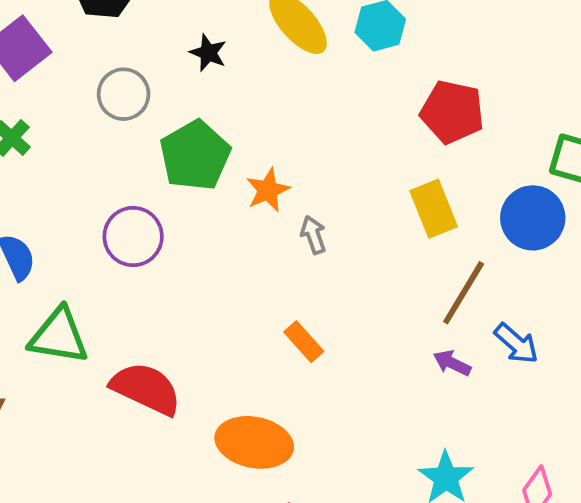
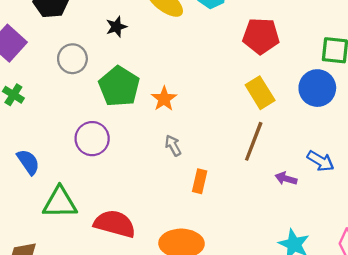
black star: (208, 53) -> (116, 27), turned -30
gray arrow: (313, 235) -> (173, 146), moved
brown line: (464, 293) -> (254, 141), moved
orange rectangle: (304, 342) -> (200, 181), turned 65

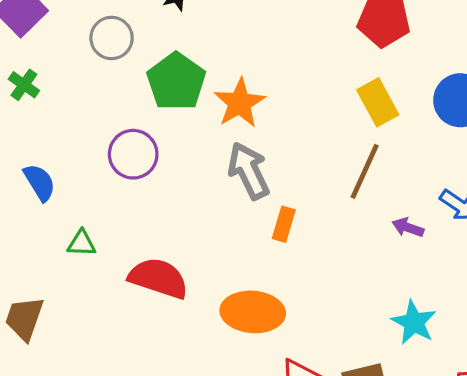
orange star: (164, 99) -> (240, 103), size x1.4
gray arrow: (173, 146) -> (249, 171), size x1.8
green triangle: (60, 203) -> (82, 243), size x0.6

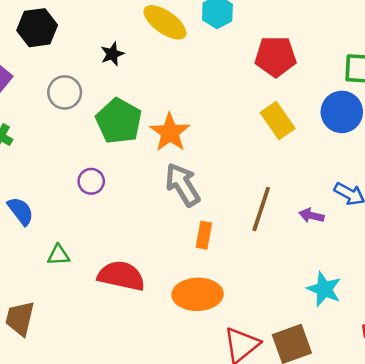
purple circle: (133, 154) -> (91, 181), size x0.7
brown line: (365, 171) -> (261, 209), moved
orange rectangle: (284, 224) -> (204, 235), moved

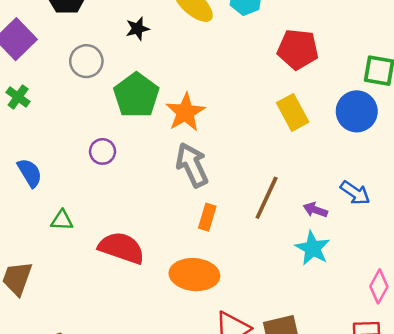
cyan star: (324, 289) -> (313, 248), moved

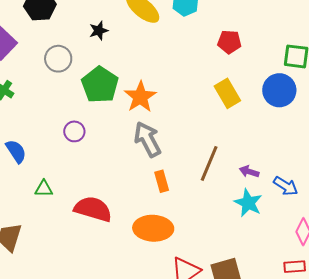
red pentagon: (298, 49) -> (229, 42), size x0.7
blue arrow: (355, 193) -> (286, 186), moved
orange rectangle: (207, 217) -> (162, 181), turned -30

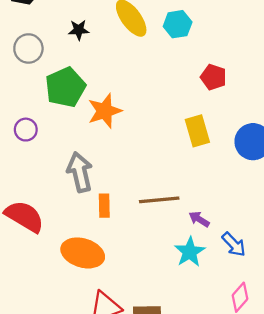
gray arrow: (147, 139) -> (80, 172), moved
brown line: (209, 163) -> (159, 200), turned 48

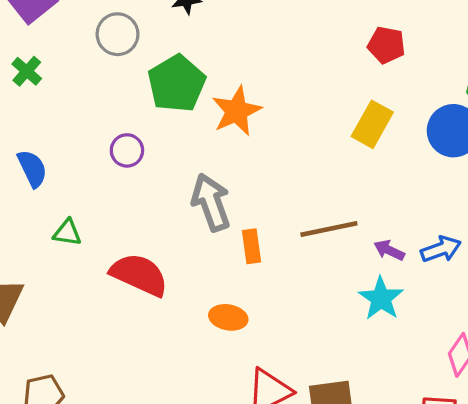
yellow rectangle: (197, 131) -> (372, 124), turned 52
blue arrow: (234, 244) -> (441, 249), moved, turned -60
orange ellipse: (83, 253) -> (228, 317), size x0.6

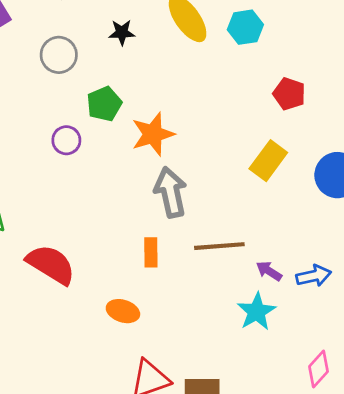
green pentagon: (177, 84) -> (104, 104), size x0.7
purple circle: (127, 150) -> (66, 140), moved
gray arrow: (211, 202) -> (171, 192), moved

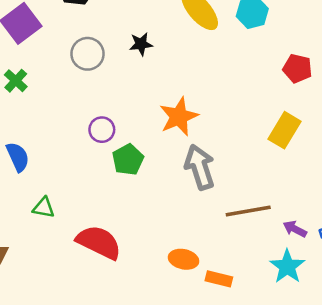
black star: (122, 32) -> (141, 44), moved
green pentagon: (104, 104) -> (128, 160), moved
orange rectangle: (151, 252) -> (219, 279), moved, turned -70
orange ellipse: (123, 311) -> (184, 259), moved

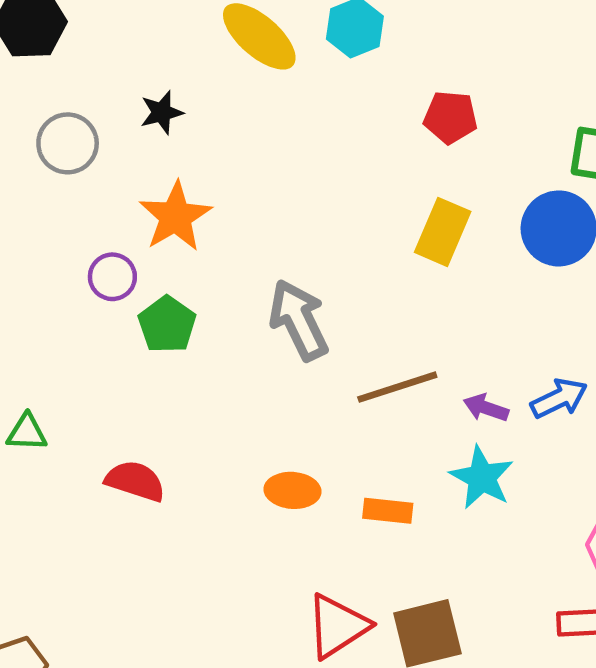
orange star: (179, 117) -> (175, 217), moved
red semicircle: (99, 242) -> (135, 481), size x0.7
orange rectangle: (219, 279) -> (388, 511), moved

